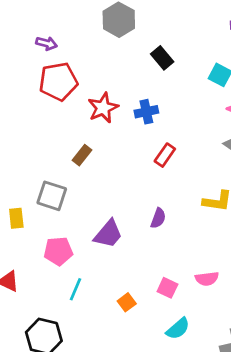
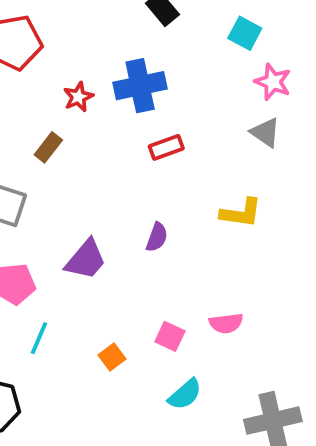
red star: (103, 108) -> (78, 97), moved, size x0.7
blue cross: (146, 112) -> (140, 86), size x1.5
red rectangle: (165, 155) -> (166, 147), turned 35

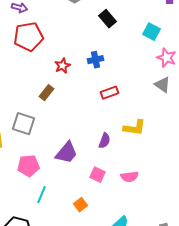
blue cross: (140, 86) -> (95, 60), size x0.6
yellow L-shape: (241, 213) -> (134, 128), moved
pink semicircle: (226, 323) -> (129, 177), moved
pink square: (170, 336) -> (97, 175), moved

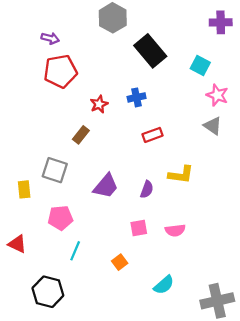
black rectangle: (107, 19) -> (150, 51), size x1.6
purple trapezoid: (66, 153) -> (106, 186), moved
pink square: (97, 175) -> (139, 228), turned -35

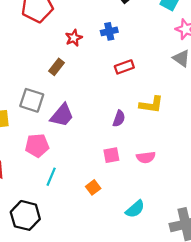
purple trapezoid: (106, 186) -> (62, 115), moved

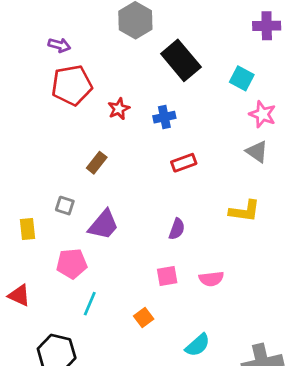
red star: (74, 38) -> (119, 109), moved
gray square: (32, 100) -> (65, 206), size x0.6
yellow L-shape: (151, 105) -> (245, 211), moved

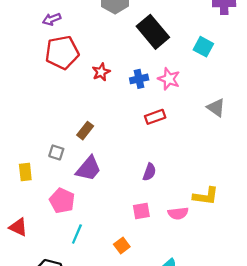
purple arrow: (59, 45) -> (52, 19), turned 144
pink star: (263, 114) -> (169, 79), moved
brown rectangle: (97, 163) -> (85, 131), moved
yellow L-shape: (245, 211) -> (206, 196), moved
pink pentagon: (72, 264) -> (62, 201), turned 30

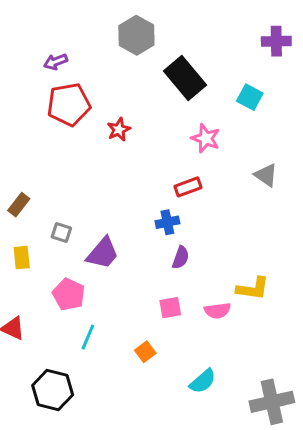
blue cross: (139, 79) -> (167, 222), moved
brown rectangle: (85, 131) -> (19, 205), moved

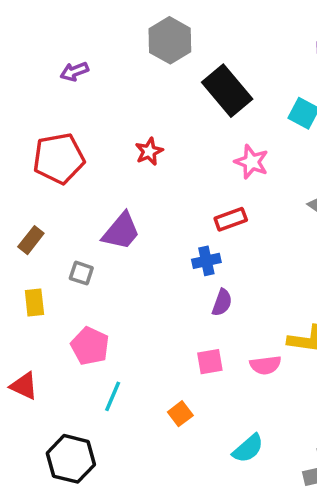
red pentagon: (69, 105) -> (59, 158), moved
purple trapezoid: (103, 253) -> (121, 231), moved

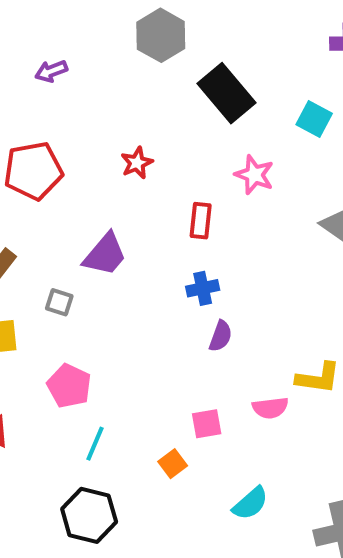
red rectangle: (231, 219) -> (201, 221), moved, turned -64
pink square: (210, 362) -> (207, 424), moved
black hexagon: (71, 459) -> (89, 515), moved

